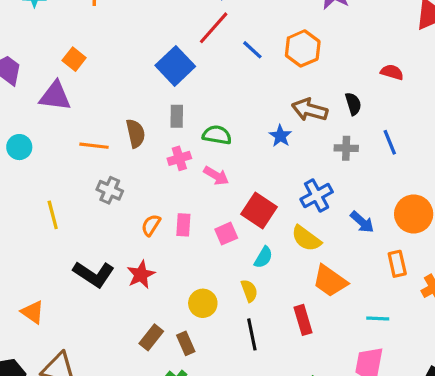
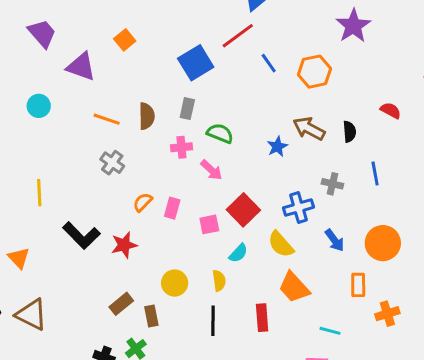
orange square: (74, 59) -> (125, 40), moved
gray cross: (346, 148) -> (332, 184), moved
yellow line: (53, 215) -> (39, 193), moved

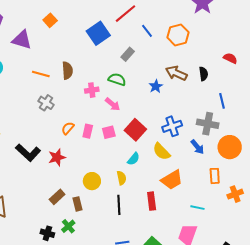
gray rectangle: (187, 109) -> (128, 54), moved, turned 32
gray cross: (332, 184) -> (208, 124), moved, size x1.5
pink square: (209, 224) -> (109, 132), moved
orange trapezoid: (294, 287) -> (172, 180), turned -75

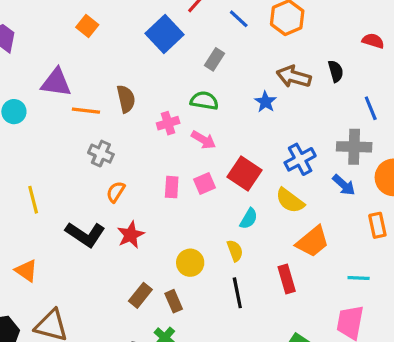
purple triangle: (22, 40) -> (56, 83), moved
orange semicircle: (68, 128) -> (116, 192), moved

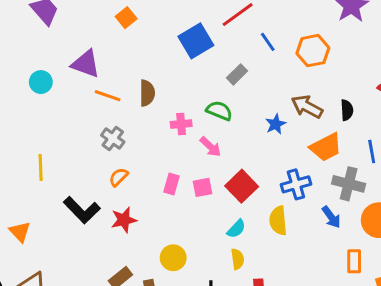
yellow semicircle: (290, 201) -> (278, 221), turned 36
orange trapezoid: (313, 242) -> (326, 147), moved
yellow semicircle: (235, 251) -> (237, 259), moved

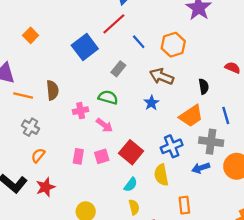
brown arrow: (307, 107) -> (162, 77), moved
blue arrow: (331, 217) -> (201, 168), turned 114
orange rectangle: (354, 261) -> (184, 205), moved

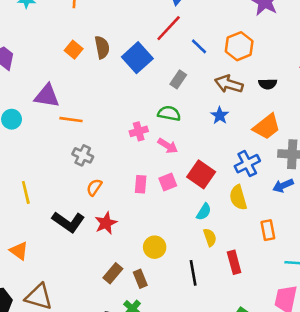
black semicircle: (204, 86) -> (268, 84), moved, turned 104
brown semicircle: (52, 90) -> (102, 47), moved

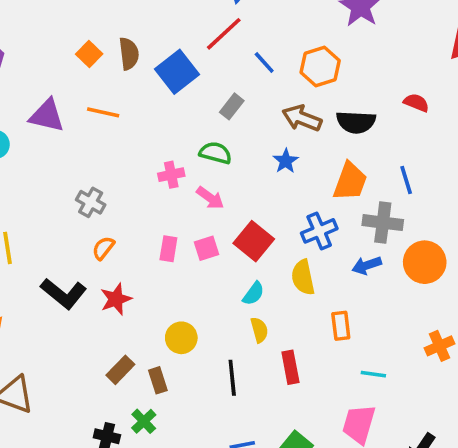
black semicircle: (268, 84) -> (356, 122), size x1.5
orange line: (71, 120) -> (103, 112), moved
orange trapezoid: (267, 127) -> (350, 182), turned -36

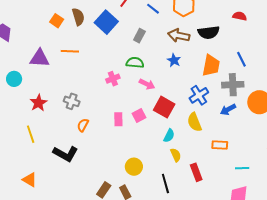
pink arrow: (210, 198) -> (147, 84), moved
red star: (116, 299) -> (38, 103), moved
orange rectangle: (341, 326) -> (220, 145), turned -70

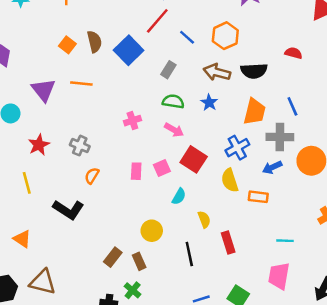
purple triangle: (40, 58) -> (43, 90), turned 45
green semicircle: (135, 63) -> (173, 102), moved
cyan semicircle: (169, 136) -> (179, 196), moved
orange rectangle: (220, 145) -> (258, 197), moved

